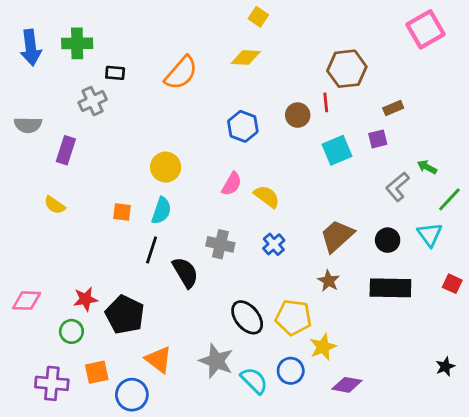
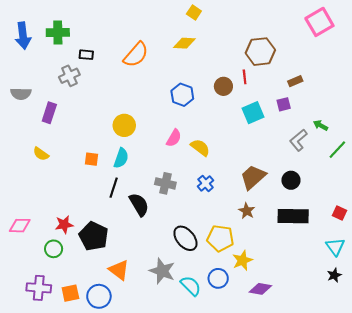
cyan triangle: (430, 234) -> (335, 247), moved
orange square: (97, 372) -> (70, 293), moved

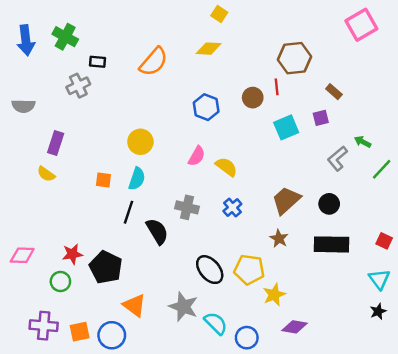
green cross: (58, 33) -> (65, 37), turned 30
brown rectangle: (295, 81) -> (334, 92), turned 64
purple rectangle: (49, 113) -> (56, 143), moved
blue circle: (218, 278) -> (247, 338), moved

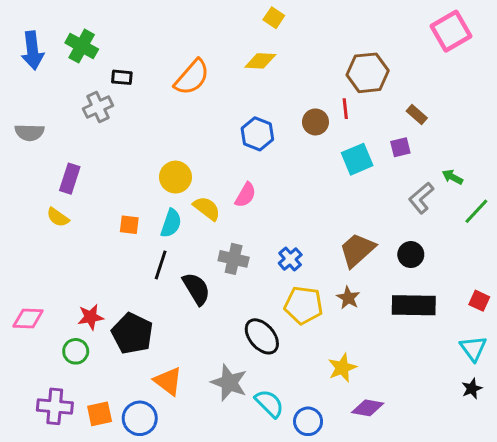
yellow semicircle: (226, 167) -> (207, 208), moved
yellow pentagon: (249, 270) -> (304, 305), moved

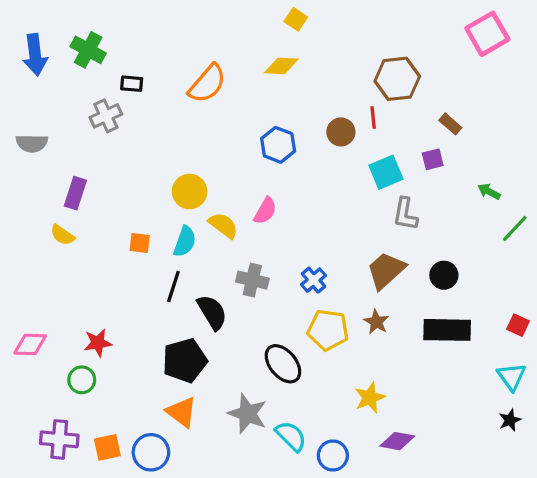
gray L-shape: (421, 198) -> (405, 214), moved, turned -40
black pentagon: (132, 333) -> (185, 361), moved, turned 30

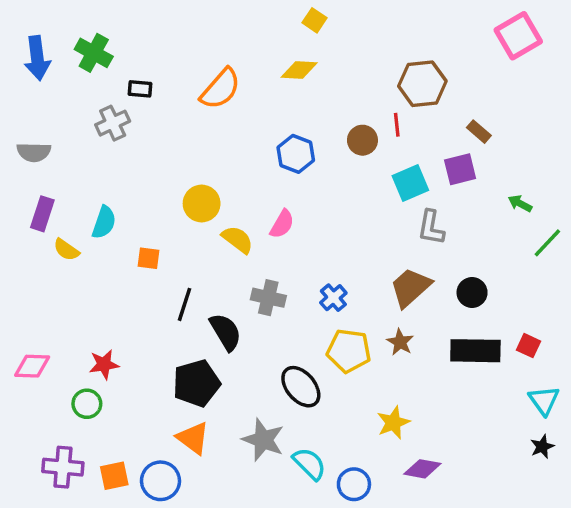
purple square: (433, 159) -> (460, 169), size x1.4
purple rectangle: (75, 193) -> (42, 214), moved
cyan semicircle: (185, 241) -> (104, 222), moved
red square: (518, 325) -> (529, 346), moved

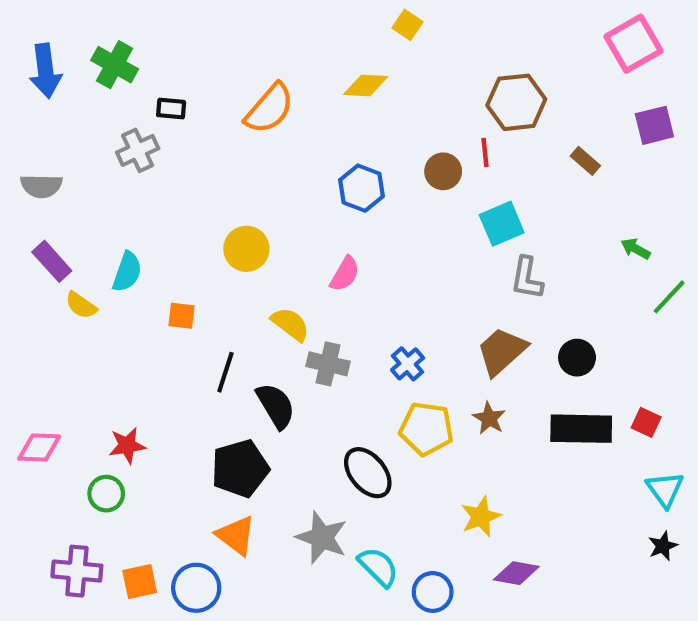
yellow square: (315, 20) -> (408, 25), moved
purple square: (460, 169) -> (654, 125), moved
purple rectangle: (42, 214) -> (52, 261), turned -60
yellow semicircle: (238, 239) -> (290, 324), moved

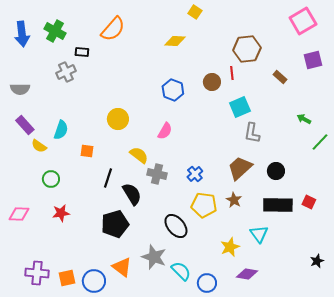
orange semicircle: (269, 109) -> (113, 29), moved
cyan triangle: (665, 489) -> (259, 234), moved
green circle: (106, 494) -> (51, 179), moved
orange triangle: (236, 535) -> (122, 267), moved

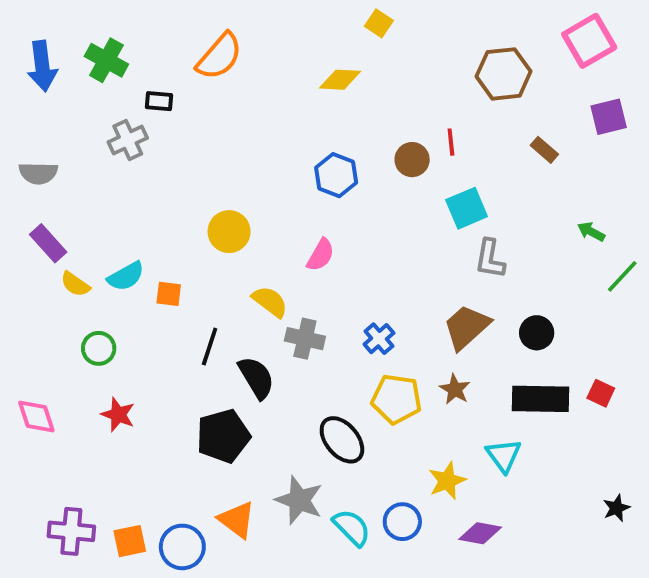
brown hexagon: (247, 49) -> (504, 74), moved
cyan semicircle: (61, 130) -> (126, 276), moved, turned 42
red star: (61, 213) -> (118, 415), turned 30
pink diamond: (19, 214) -> (36, 417), turned 70
blue circle: (207, 283) -> (402, 522), moved

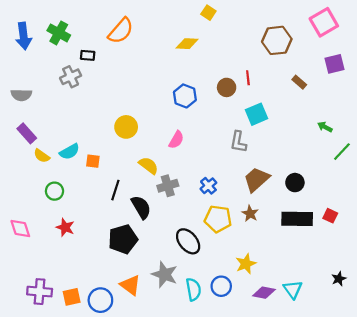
gray L-shape: (490, 259) -> (238, 142), moved
gray cross: (305, 339) -> (168, 186), turned -30
cyan triangle: (504, 455) -> (293, 289), moved
cyan semicircle: (352, 527) -> (193, 289), turned 35

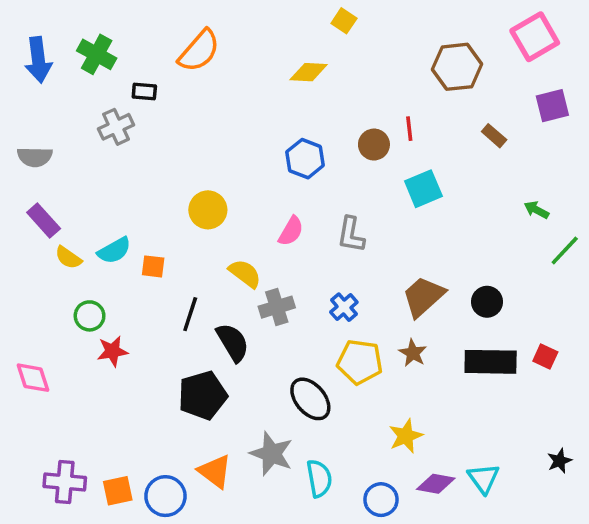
gray L-shape: (238, 142) -> (351, 235), moved
red star: (65, 227) -> (112, 351), moved, turned -30
blue circle: (221, 286) -> (381, 500), moved

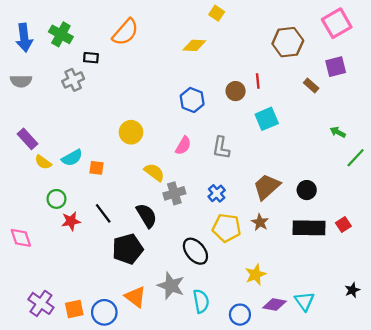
purple square: (552, 106) -> (336, 67), moved
gray semicircle: (35, 157) -> (21, 81), moved
black line: (190, 314) -> (103, 213), moved, turned -55
red square: (545, 357) -> (343, 224), turned 32
purple cross: (65, 482) -> (41, 303), turned 30

